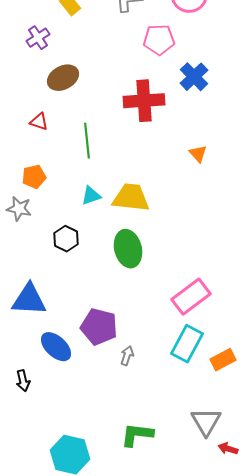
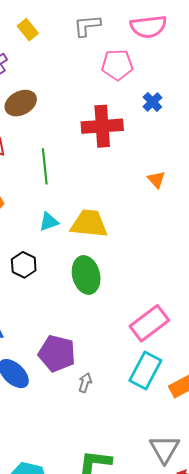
blue cross: (194, 77) -> (152, 102), size x0.7

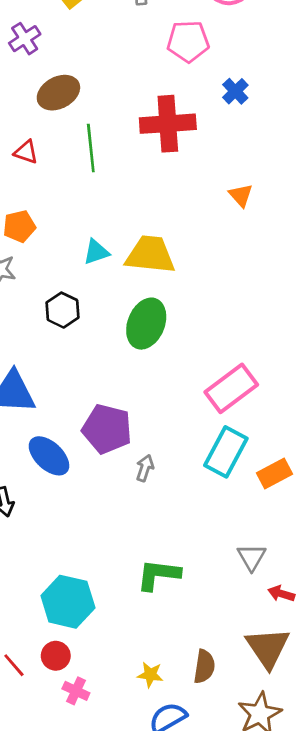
green line: (45, 166) -> (91, 148), moved
green ellipse: (86, 275) -> (146, 324), turned 36
gray triangle: (164, 449) -> (252, 557), size x0.7

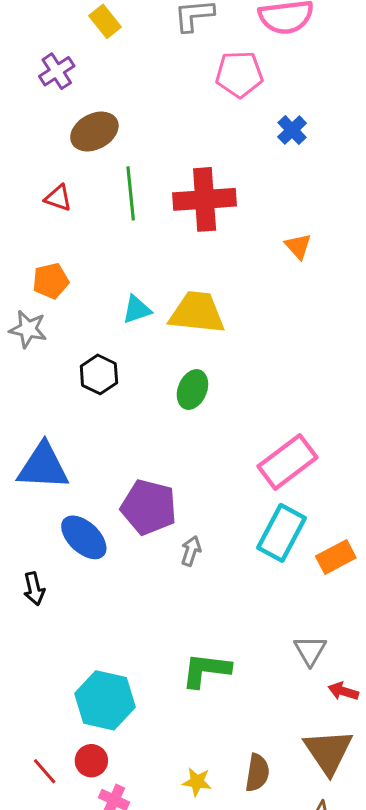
red cross: (168, 124) -> (205, 199), moved
green ellipse: (146, 324) -> (192, 390), size x0.7

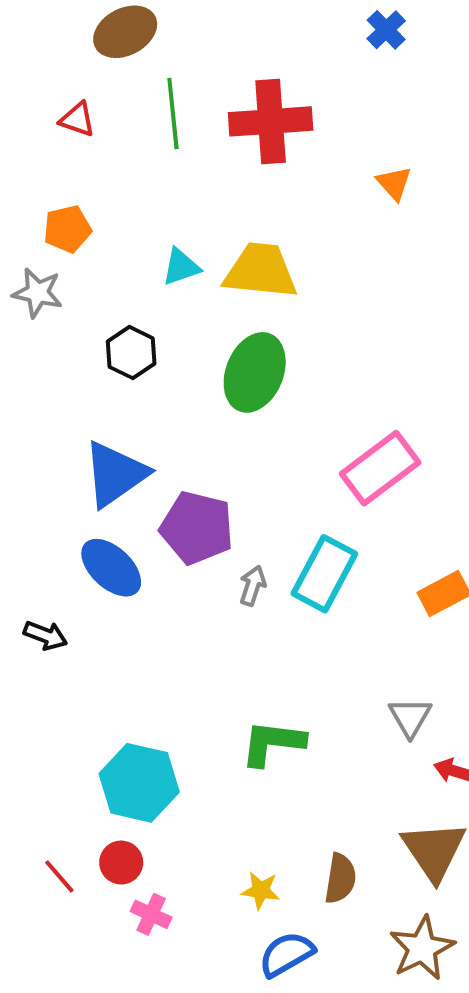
green ellipse: (192, 390) -> (255, 372), size x1.5
blue triangle: (43, 466) -> (115, 474), moved, turned -38
cyan rectangle: (281, 533) -> (324, 574), moved
black arrow: (34, 589) -> (45, 635), turned -56

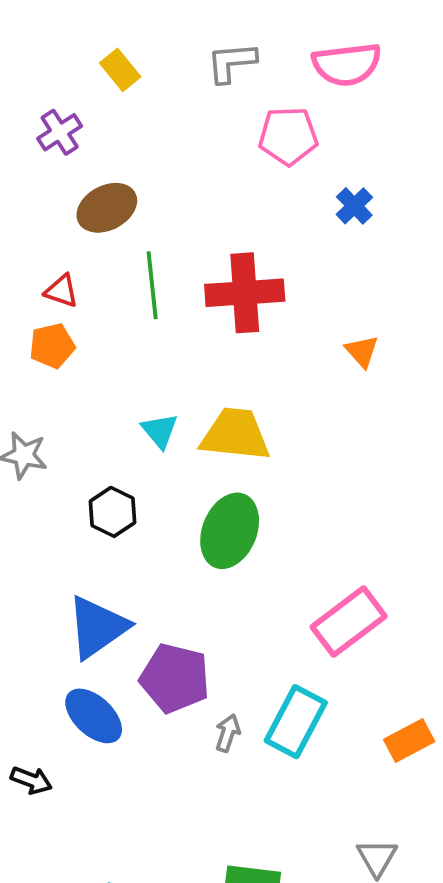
orange pentagon: (67, 229) -> (52, 346), moved
cyan triangle: (181, 267) -> (160, 431), turned -51

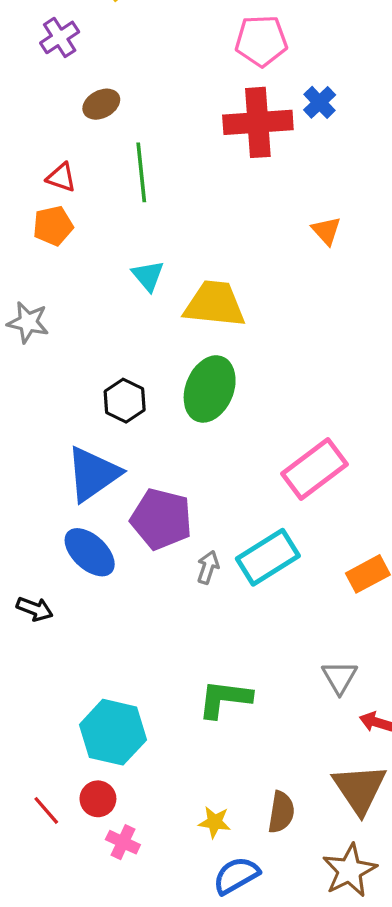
brown ellipse: (107, 208) -> (101, 104), size x0.7
red cross: (245, 293) -> (258, 122), moved
cyan triangle: (160, 431) -> (148, 276), moved
black hexagon: (112, 512) -> (125, 401), moved
cyan rectangle: (296, 722) -> (268, 557), turned 30

